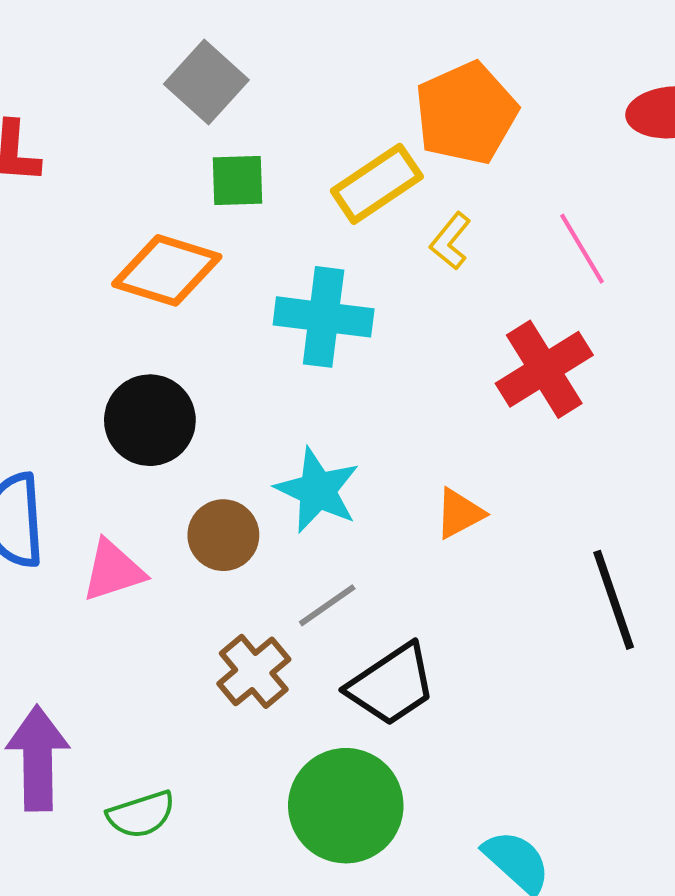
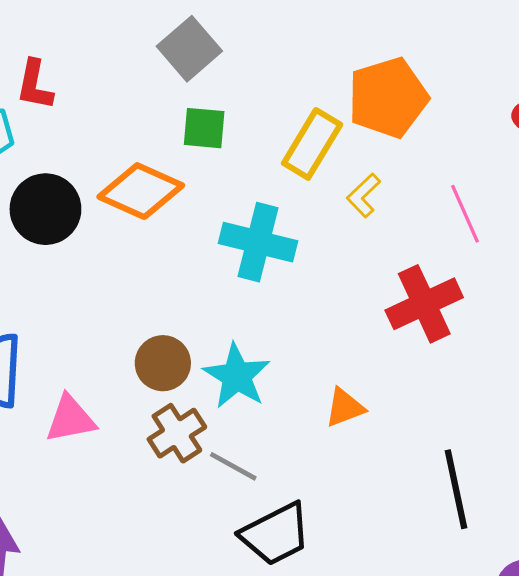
yellow rectangle: (377, 184) -> (312, 144), turned -32
black circle: (150, 420) -> (45, 209), moved
brown circle: (223, 535) -> (163, 363), moved
gray line: (327, 605) -> (233, 466), turned 57
brown cross: (254, 671) -> (177, 433), moved

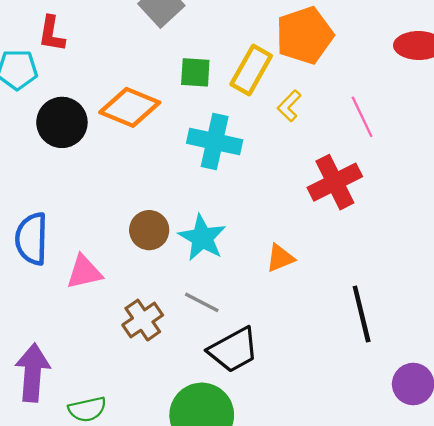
green square: (204, 128) -> (195, 72), moved
brown cross: (177, 433) -> (143, 320), moved

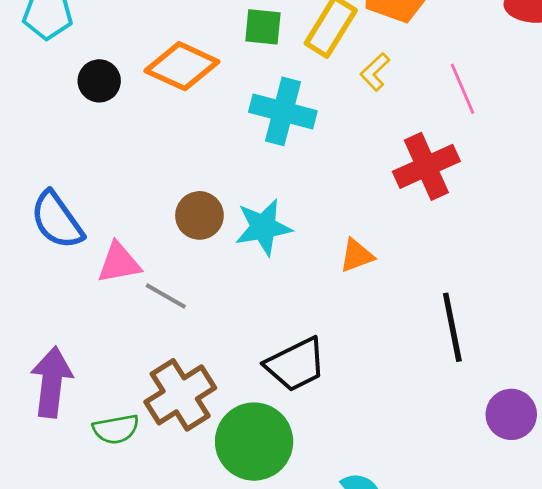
black circle: (62, 122) -> (99, 81), size x0.7
cyan star: (202, 238) -> (263, 227), turned 30
blue semicircle: (32, 239) -> (57, 220), turned -39
gray line: (202, 302) -> (166, 296), moved
brown cross: (143, 320) -> (180, 395), moved, size x1.4

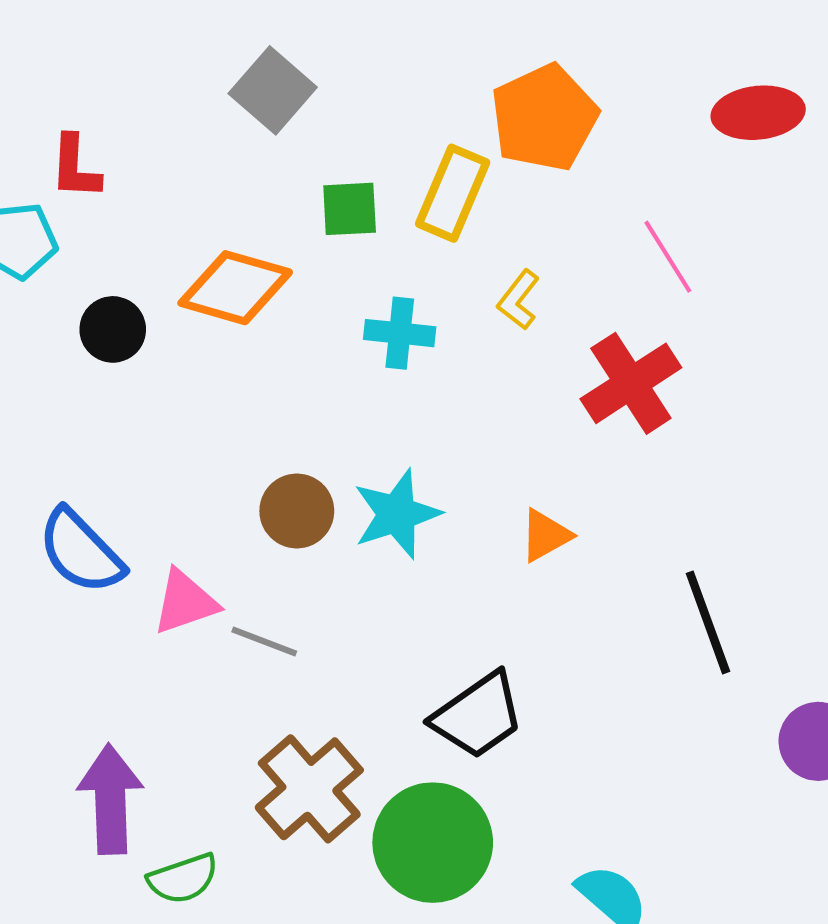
yellow L-shape: (375, 72) -> (519, 300), moved
cyan cross: (283, 111) -> (400, 333), size x0.7
green semicircle: (116, 429) -> (183, 879), moved

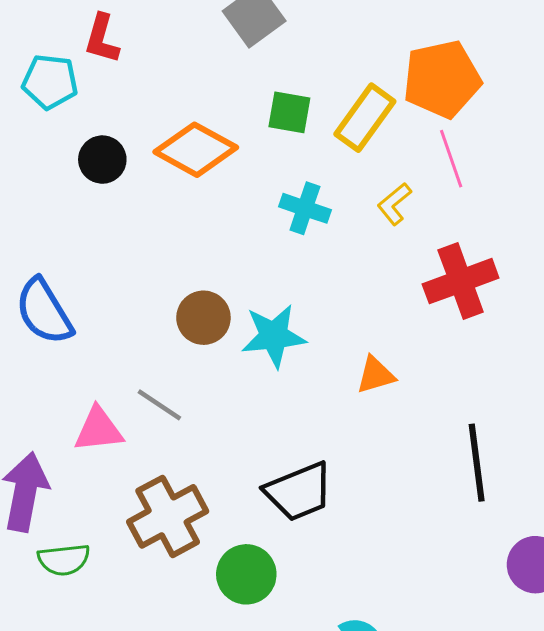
pink line: (668, 257) -> (451, 159), moved
pink triangle: (185, 602) -> (99, 430), moved
green circle: (433, 843) -> (246, 574), size x0.7

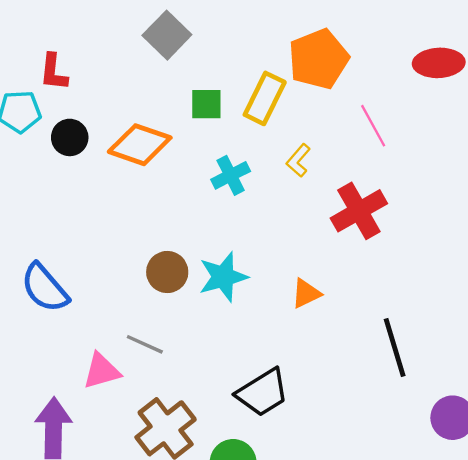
pink line: (451, 159) -> (373, 126), moved
black circle: (102, 160) -> (70, 137), moved
cyan cross: (305, 208) -> (231, 175), turned -36

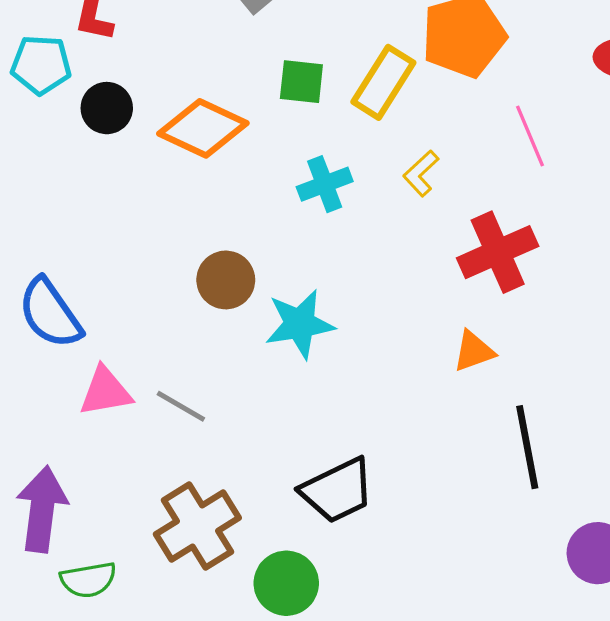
brown circle: (167, 272) -> (226, 280), moved
orange triangle: (306, 293) -> (474, 351), moved
pink triangle: (102, 371) -> (105, 391), moved

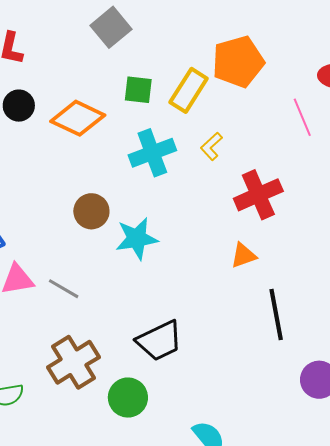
pink line: (530, 136) -> (302, 117), moved
cyan cross: (325, 184) -> (152, 153), size x1.4

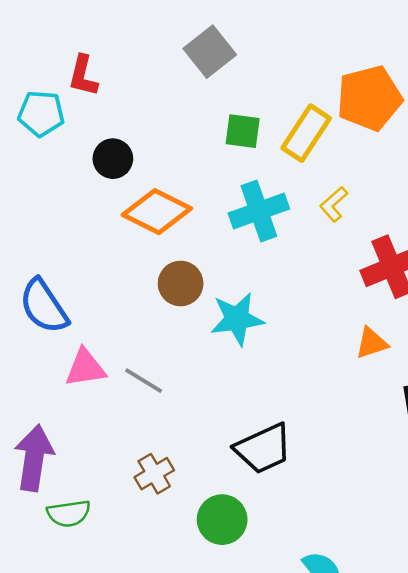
black circle: (19, 106) -> (113, 159), moved
orange diamond: (78, 118) -> (157, 212), moved
brown cross: (74, 362) -> (154, 474), size x0.6

